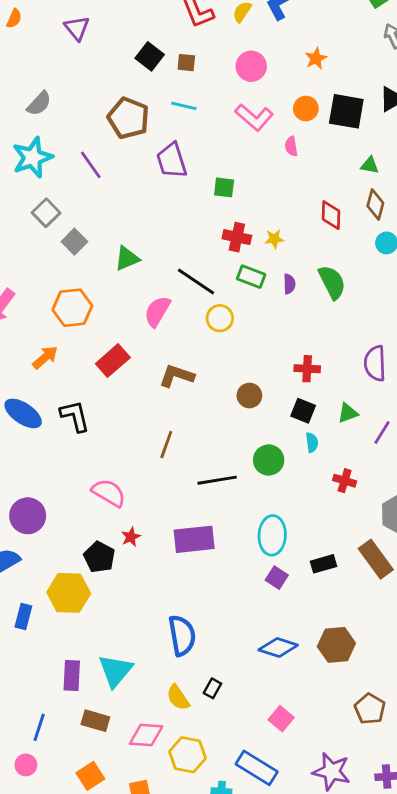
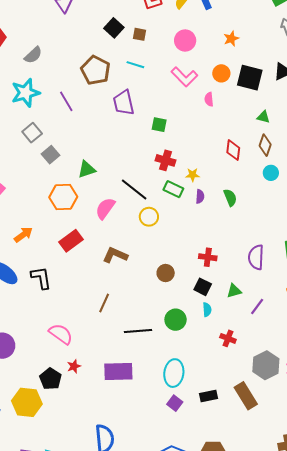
yellow star: (274, 239) -> (193, 175), moved
green semicircle: (332, 282) -> (230, 198), size x0.7
orange hexagon: (72, 308) -> (63, 197), moved

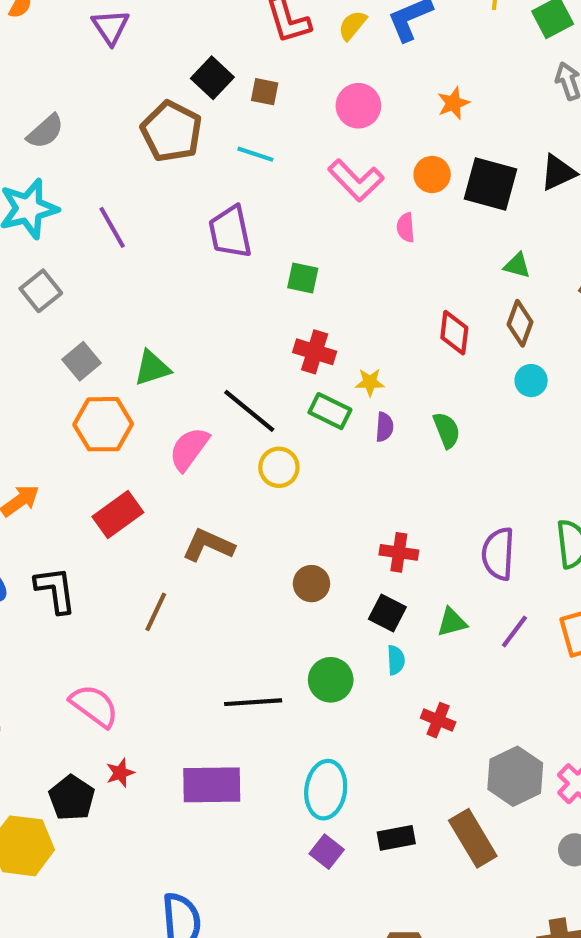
brown pentagon: (95, 70) -> (172, 131), moved
gray square: (50, 155) -> (81, 361), moved
brown line: (104, 303) -> (156, 612), moved
purple line: (257, 306) -> (514, 632), moved

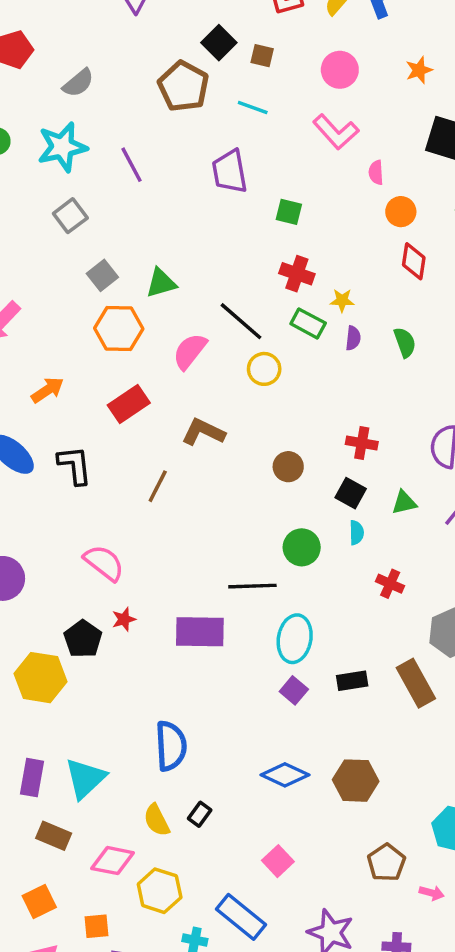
orange circle: (432, 174) -> (401, 212), moved
black line: (253, 702) -> (252, 586), moved

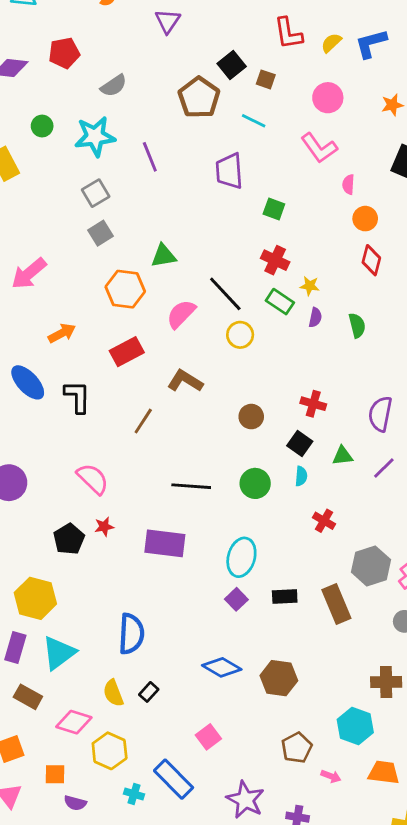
gray square: (102, 275) -> (100, 233), moved
black line: (252, 586) -> (191, 486), moved
yellow hexagon: (41, 678) -> (35, 598), moved

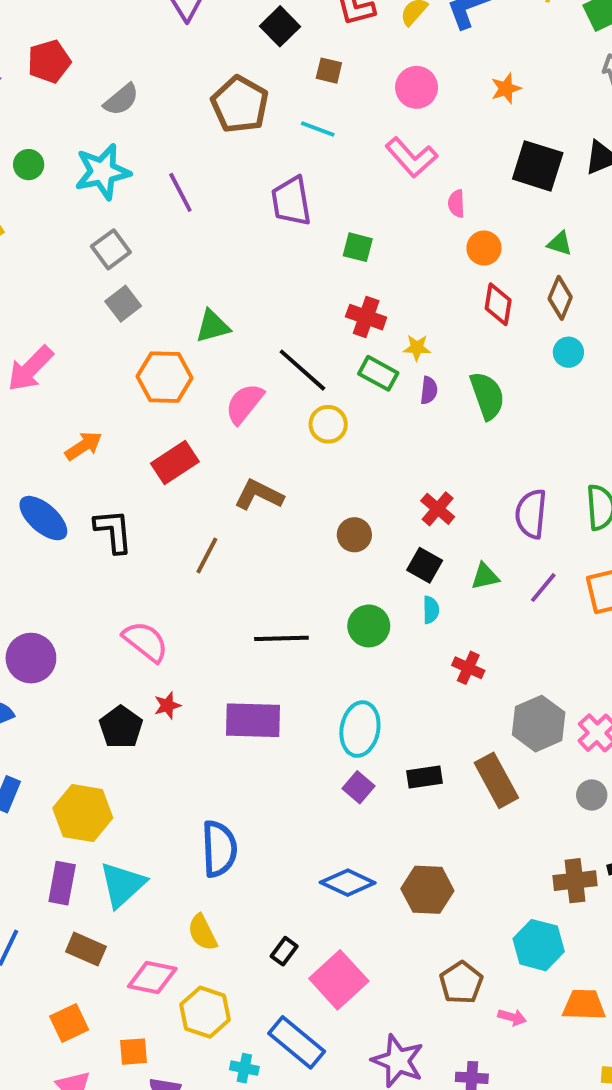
black square: (232, 65) -> (280, 26), moved
green semicircle: (357, 325) -> (487, 396), size x1.4
red cross: (313, 404) -> (438, 509), turned 30
black rectangle: (149, 692) -> (284, 951), moved
pink square: (208, 737) -> (339, 980), size x1.6

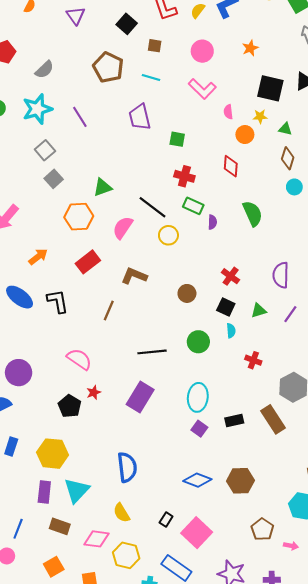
red diamond: (498, 304) -> (231, 166), moved
yellow star: (417, 348) -> (260, 116), moved
purple semicircle: (429, 390) -> (212, 222), moved
purple rectangle: (253, 720) -> (140, 397), turned -56

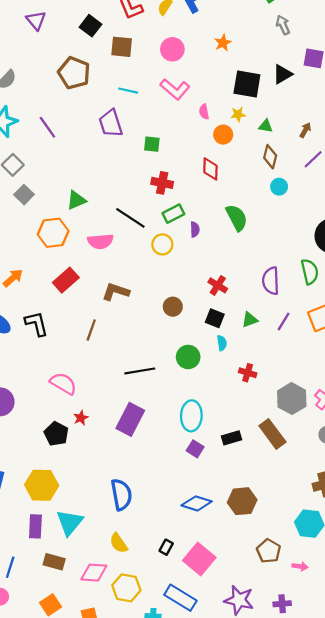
brown square: (155, 46) -> (122, 47), size x1.5
cyan line: (151, 77) -> (128, 91), moved
green rectangle: (193, 206) -> (173, 214), turned -48
pink semicircle: (123, 228) -> (100, 241), turned -125
yellow circle: (168, 235) -> (162, 244), moved

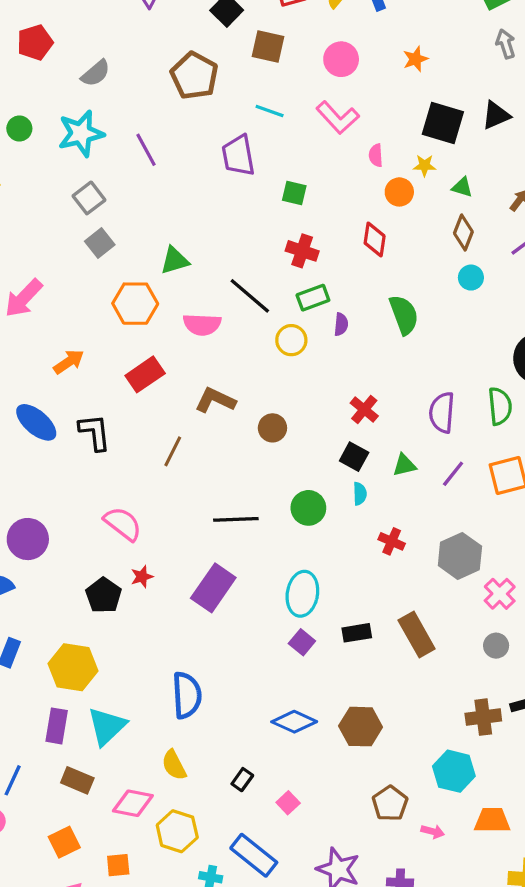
brown circle: (173, 307) -> (272, 428), moved
gray hexagon: (292, 399) -> (460, 556), moved
pink square: (199, 559) -> (288, 803), size x0.5

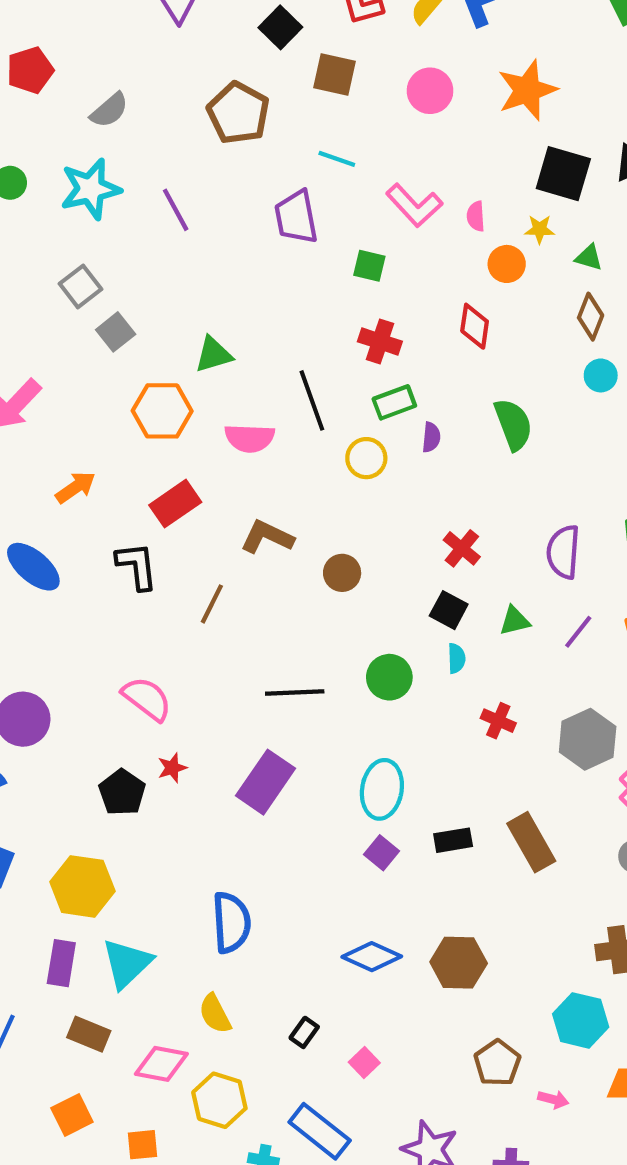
orange star: (415, 59) -> (527, 90), size x1.8
pink L-shape: (338, 117) -> (414, 205), moved
gray square: (89, 198) -> (81, 286), moved
black line: (250, 296) -> (312, 400), turned 30
black L-shape: (95, 432) -> (137, 566), moved

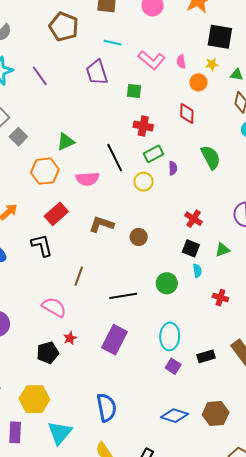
brown line: (212, 604) -> (79, 276), moved
black pentagon: (122, 792) -> (48, 353), turned 30
purple rectangle: (61, 963) -> (15, 432), moved

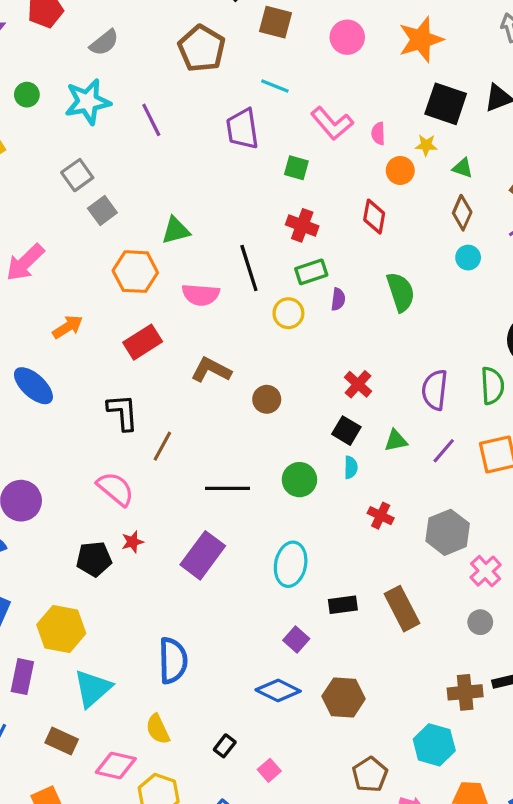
black L-shape: (42, 245) -> (123, 412), moved
purple square: (173, 366) -> (296, 639), moved

